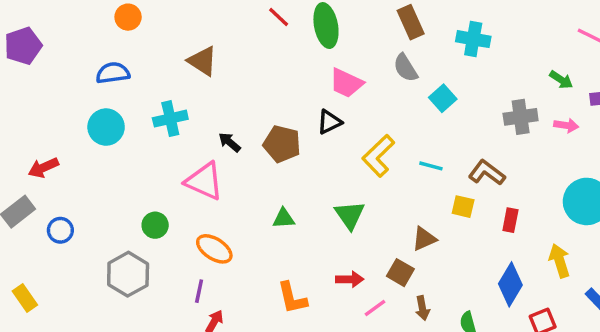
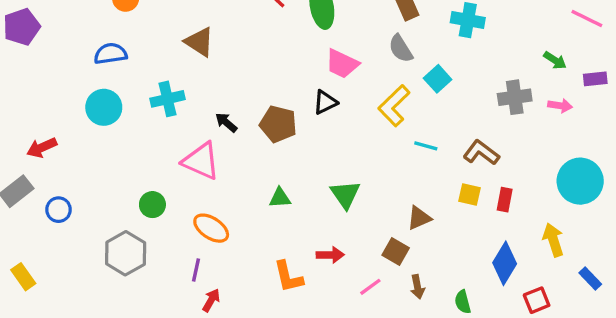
yellow L-shape: (378, 156) -> (394, 106), moved
yellow square: (463, 207) -> (469, 195), moved
red arrow: (350, 279) -> (330, 255), moved

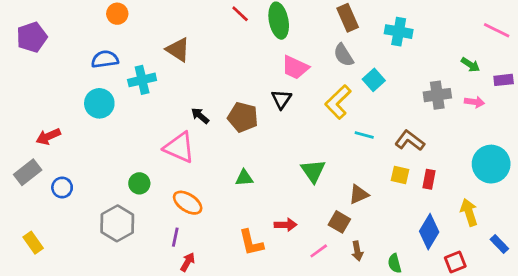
cyan cross: (168, 99) -> (142, 80), moved
black triangle: (325, 102) -> (281, 99), turned -30
green triangle: (345, 195) -> (313, 171), moved

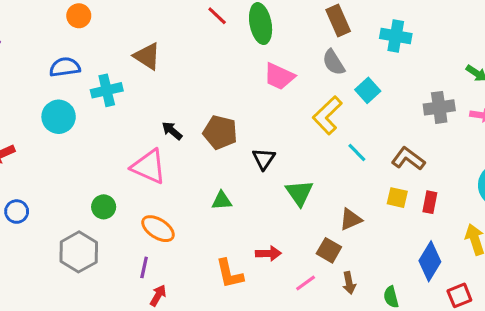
black triangle: (281, 99) -> (264, 159), moved
cyan line: (364, 135) -> (357, 152), turned 30

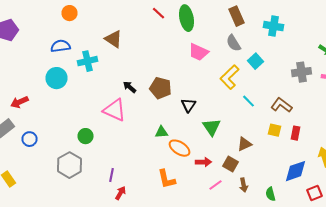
orange ellipse: (158, 229) -> (180, 148), moved
red arrow: (268, 253) -> (204, 162), moved
blue diamond: (430, 261) -> (296, 171), turned 40

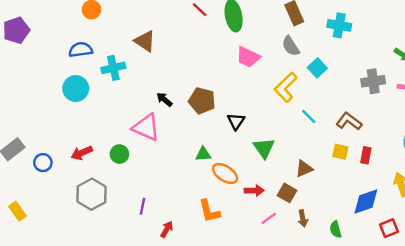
red arrow: (20, 102) -> (82, 153), moved
green circle: (86, 136) -> (119, 154), moved
red arrow: (120, 193) -> (167, 229), moved

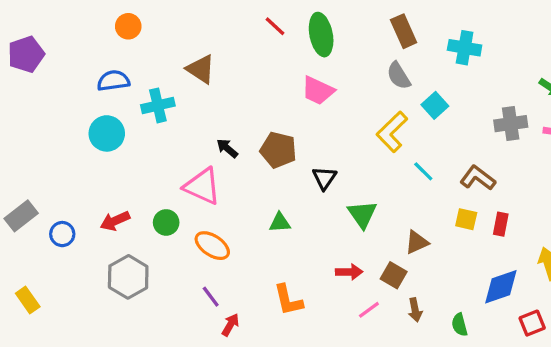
pink trapezoid: (248, 57) -> (318, 91), moved
orange ellipse: (225, 174) -> (212, 246), moved
purple line: (142, 206) -> (211, 297), moved, turned -49

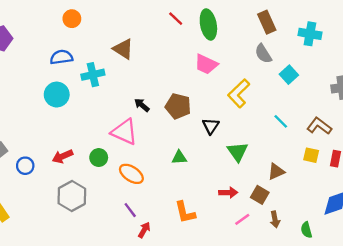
yellow L-shape: (392, 132) -> (239, 93), moved

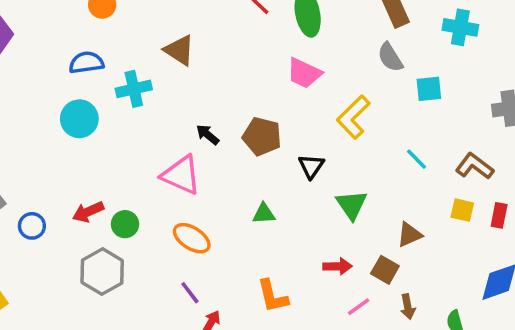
cyan square: (289, 75) -> (429, 89), turned 36
green circle: (99, 158) -> (125, 224), moved

